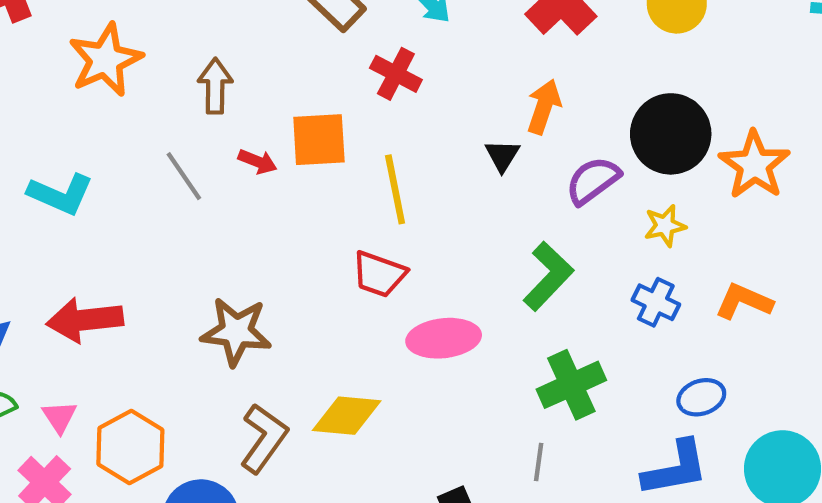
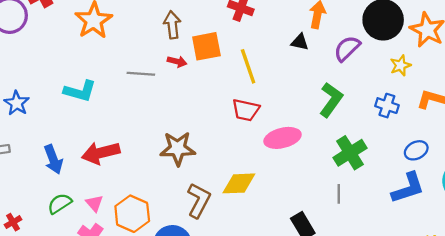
brown arrow: (215, 86) -> (172, 25), moved
black triangle: (502, 155) -> (300, 42), turned -42
gray line: (184, 176) -> (141, 74), turned -44
yellow star: (665, 226) -> (400, 65), moved

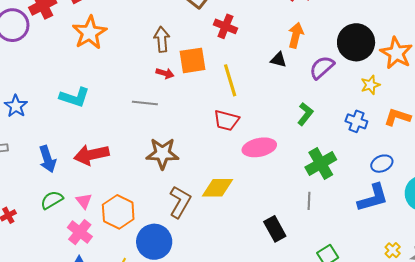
gray line: (141, 74) -> (145, 103), moved
green L-shape: (331, 100) -> (305, 114), size x0.7

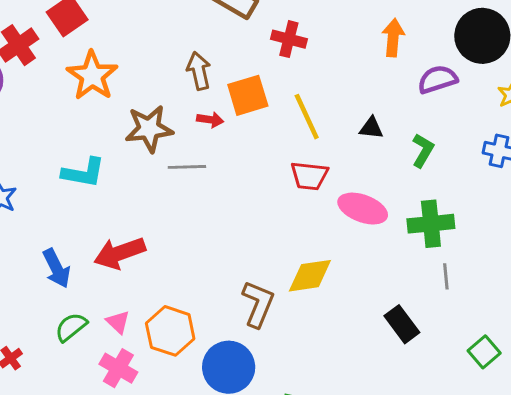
black triangle: (279, 60) -> (371, 128), moved
purple semicircle: (322, 67) -> (438, 79), turned 32
pink ellipse: (259, 147) -> (363, 209), turned 40
brown star: (162, 153) -> (149, 129), moved
green cross: (321, 163) -> (431, 224), moved, turned 32

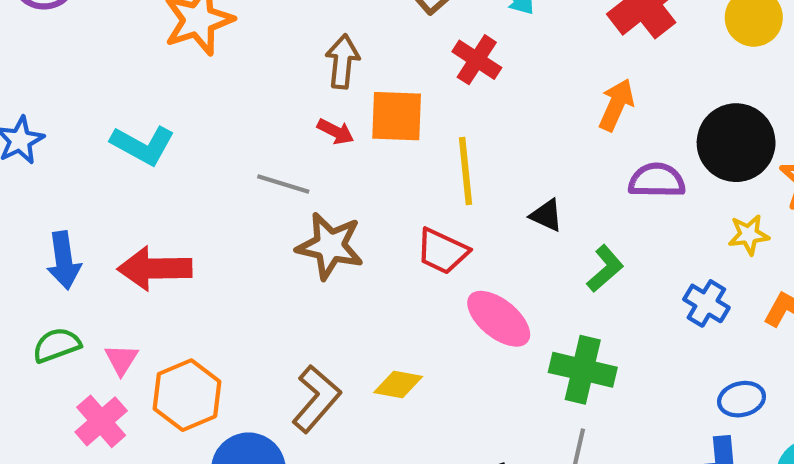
brown star: (149, 129) -> (330, 246), moved
yellow diamond: (310, 276) -> (398, 385), size x0.7

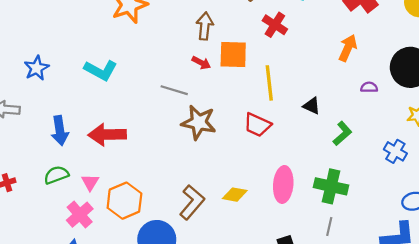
purple semicircle: (657, 180) -> (369, 87), size x0.6
pink ellipse: (499, 319) -> (283, 184), moved, turned 56

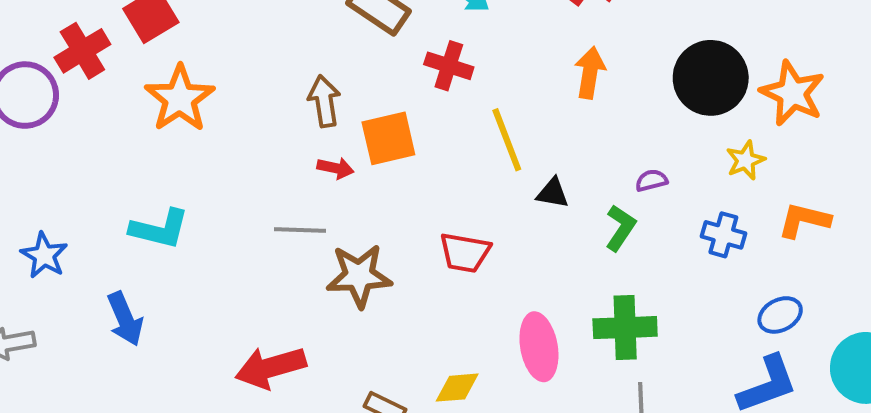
yellow line: (269, 83) -> (507, 140), moved
purple semicircle: (369, 87) -> (651, 180), moved
blue arrow: (60, 131) -> (125, 319), moved
red arrow: (107, 135) -> (271, 367), moved

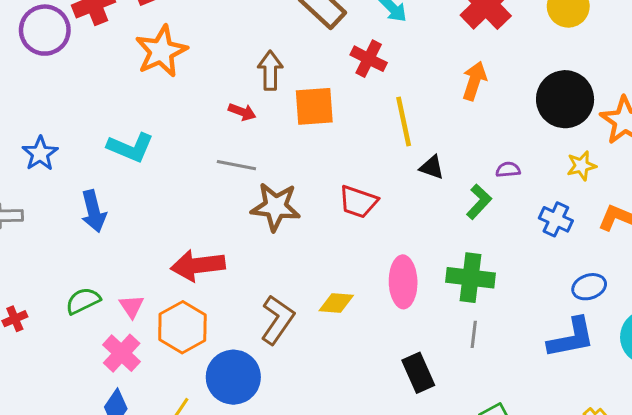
red arrow: (335, 168) -> (242, 112), moved

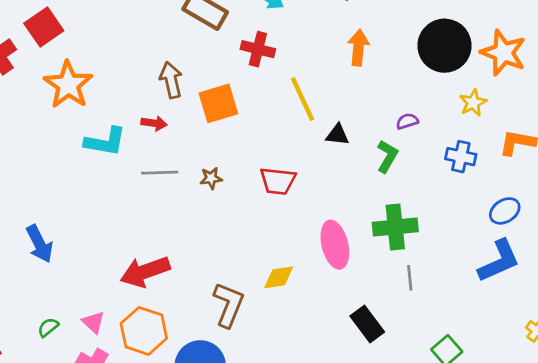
cyan L-shape: (130, 147) -> (105, 142), moved
brown star: (276, 207) -> (211, 178), moved, size x0.5
green semicircle: (83, 301) -> (48, 327), size x0.7

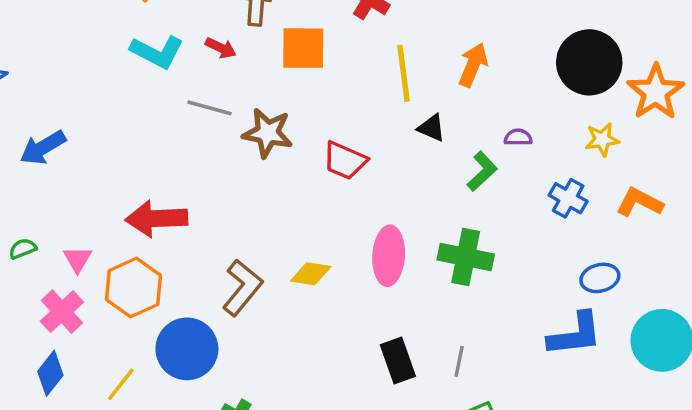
orange arrow: (358, 48) -> (473, 65), moved
brown star: (211, 178) -> (268, 133), size x1.8
blue arrow: (39, 244) -> (43, 148), turned 69
gray line: (410, 278) -> (459, 361), moved

